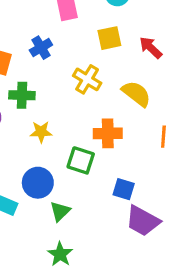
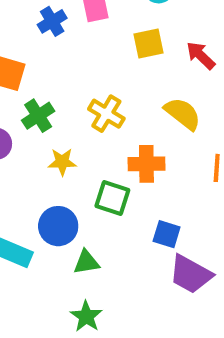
blue cross: (41, 48) -> (52, 21), moved
yellow cross: (87, 79) -> (106, 114), moved
green cross: (22, 95) -> (38, 116), turned -35
green triangle: (60, 211) -> (86, 262), turned 35

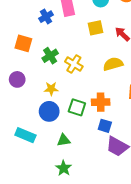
yellow semicircle: (183, 114) -> (113, 64), turned -54
green cross: (38, 116) -> (50, 56), moved
orange cross: (146, 164) -> (101, 102), moved
blue circle: (58, 226) -> (49, 111), moved

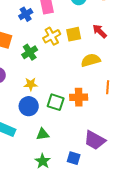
yellow square: (96, 28) -> (74, 34), moved
yellow cross: (74, 64) -> (52, 36), moved, turned 30
blue square: (105, 126) -> (74, 158), moved

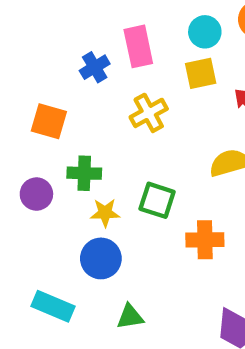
yellow square: (74, 34) -> (201, 73), moved
green cross: (30, 52) -> (84, 173), moved, turned 35
green square: (56, 102) -> (157, 200), moved

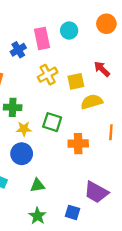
cyan circle: (205, 32) -> (69, 31), moved
yellow square: (201, 73) -> (76, 81), moved

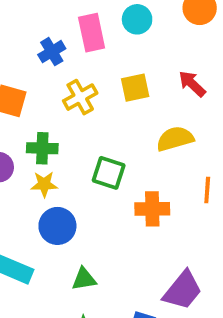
yellow cross: (48, 75) -> (80, 97), moved
yellow square: (76, 81) -> (135, 88), moved
yellow star: (24, 129) -> (44, 184), moved
purple trapezoid: (96, 192) -> (183, 290), turned -80

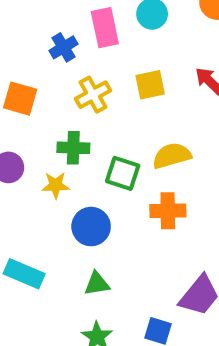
yellow semicircle: (175, 139) -> (172, 156), moved
green cross: (42, 148) -> (73, 148), moved
blue circle: (57, 226) -> (91, 227), moved

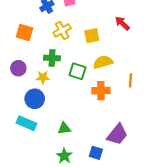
yellow square: (150, 85) -> (92, 36), moved
blue circle: (91, 227) -> (35, 99), moved

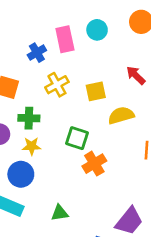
green cross: (52, 58) -> (29, 118), moved
yellow semicircle: (103, 62) -> (121, 115), moved
orange cross: (101, 91) -> (94, 164), moved, turned -30

